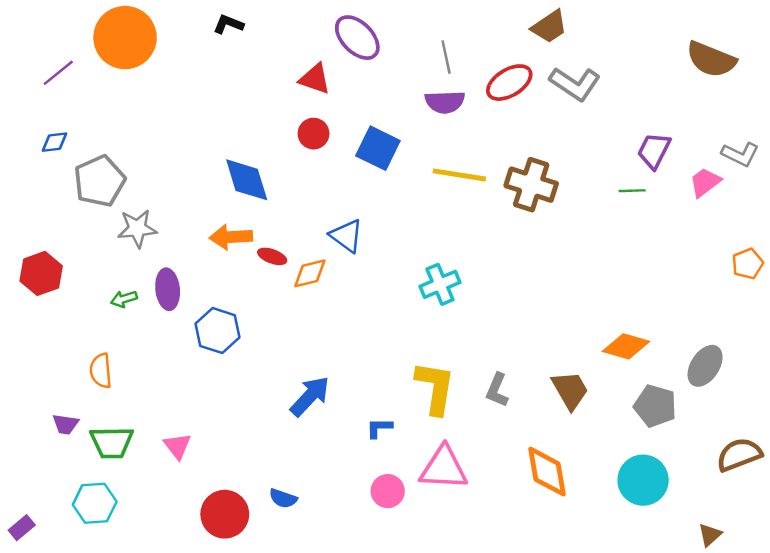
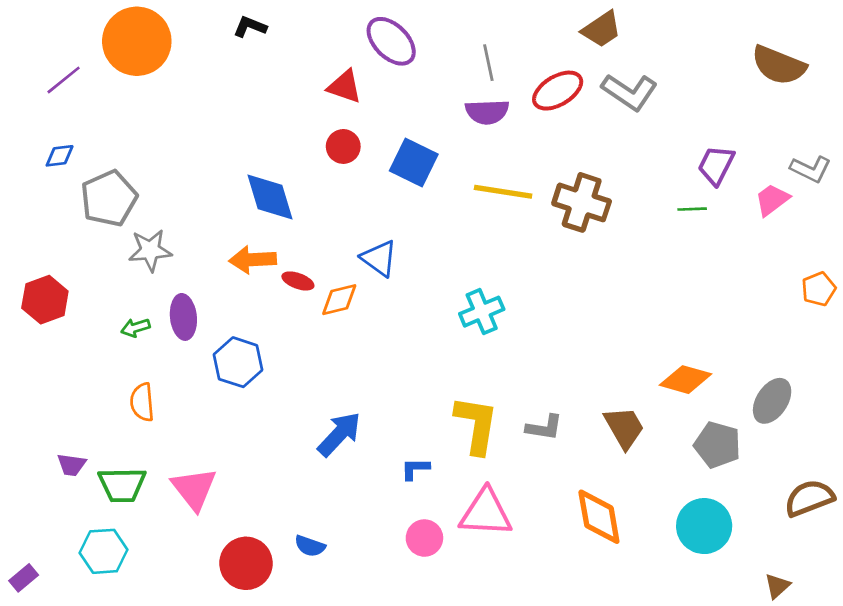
orange semicircle: (101, 371) -> (142, 402), moved
gray L-shape: (497, 390) -> (544, 427), turned -104
pink triangle: (177, 446) -> (194, 489), size x1.5

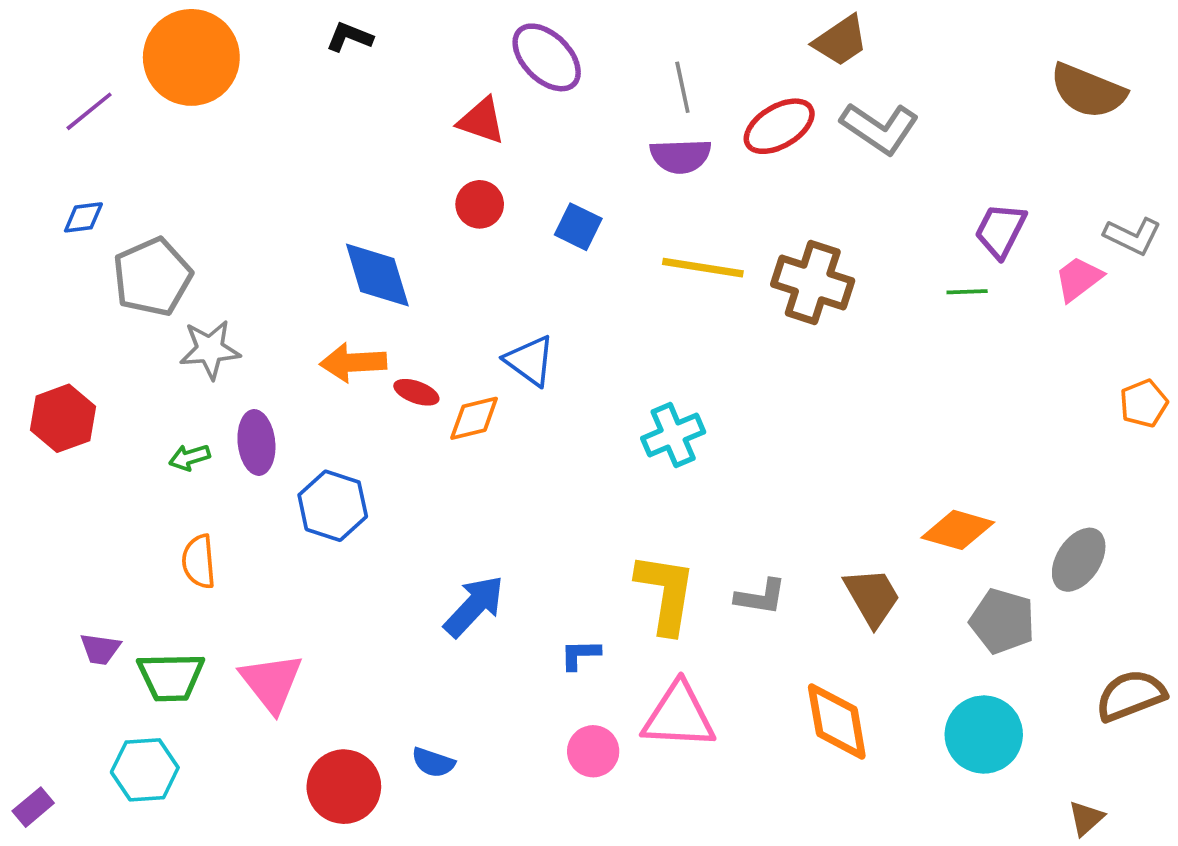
blue square: (414, 162) -> (578, 227), size x0.7

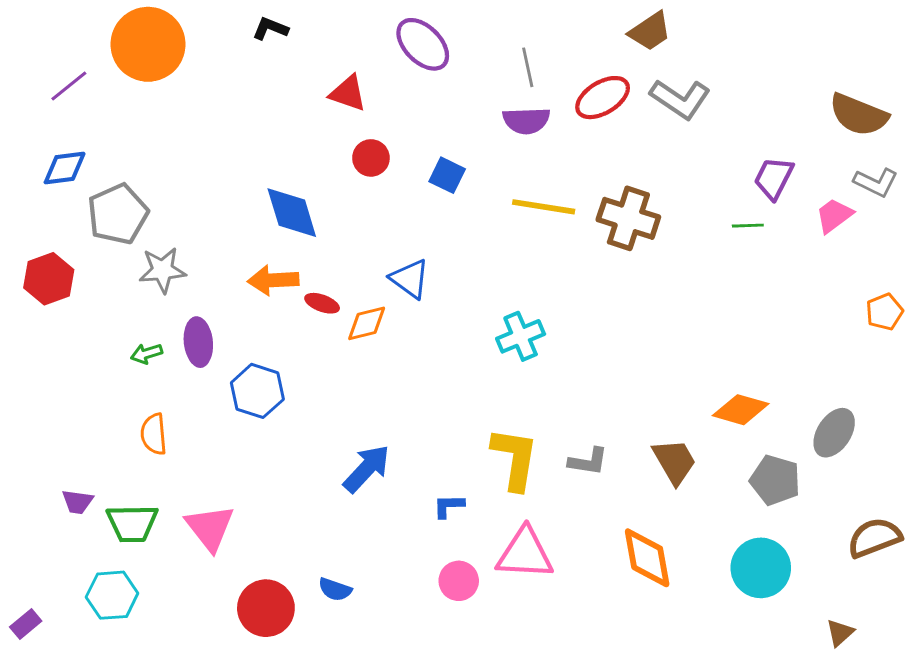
brown semicircle: (1088, 91) -> (859, 115), moved
red triangle: (482, 121) -> (348, 93), moved
blue diamond: (83, 217) -> (65, 168), size x1.4
red hexagon: (63, 418) -> (49, 279), moved

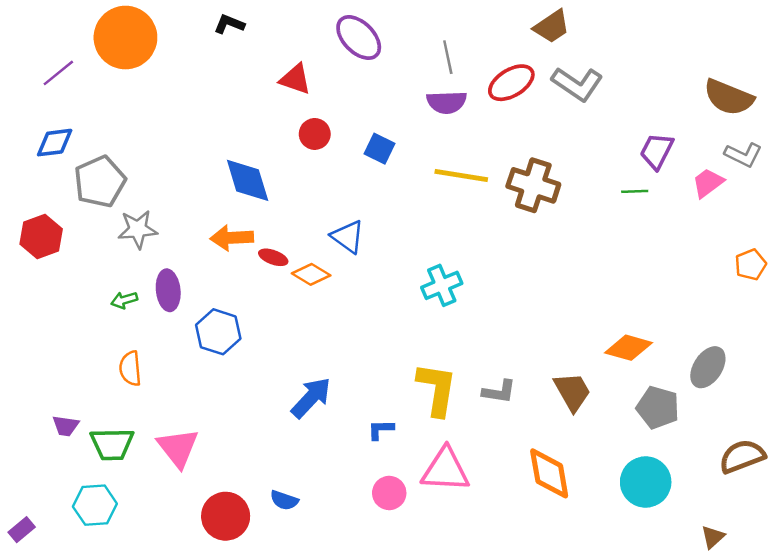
orange diamond: (367, 323) -> (311, 274), turned 45

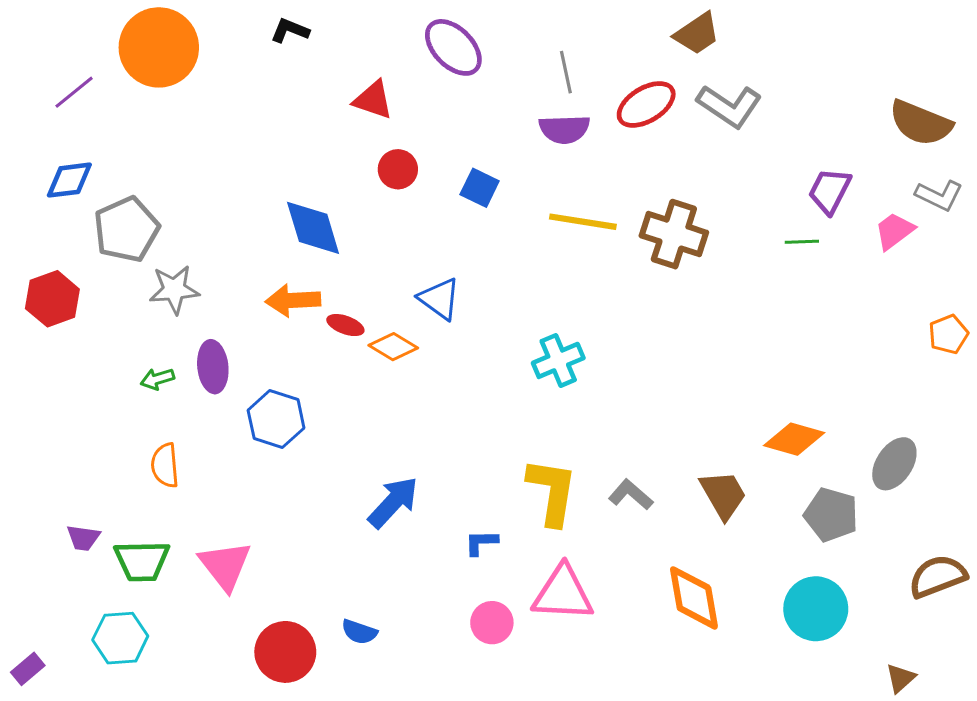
gray L-shape: (499, 392) -> (631, 495), turned -148

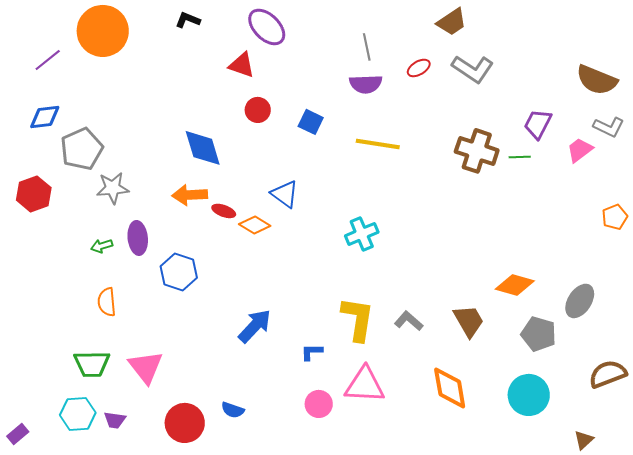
purple ellipse: (453, 47) -> (267, 27), moved
red ellipse: (646, 104) -> (419, 68), size x0.6
brown cross: (674, 234) -> (477, 151), moved
purple trapezoid: (83, 538) -> (115, 420), moved

